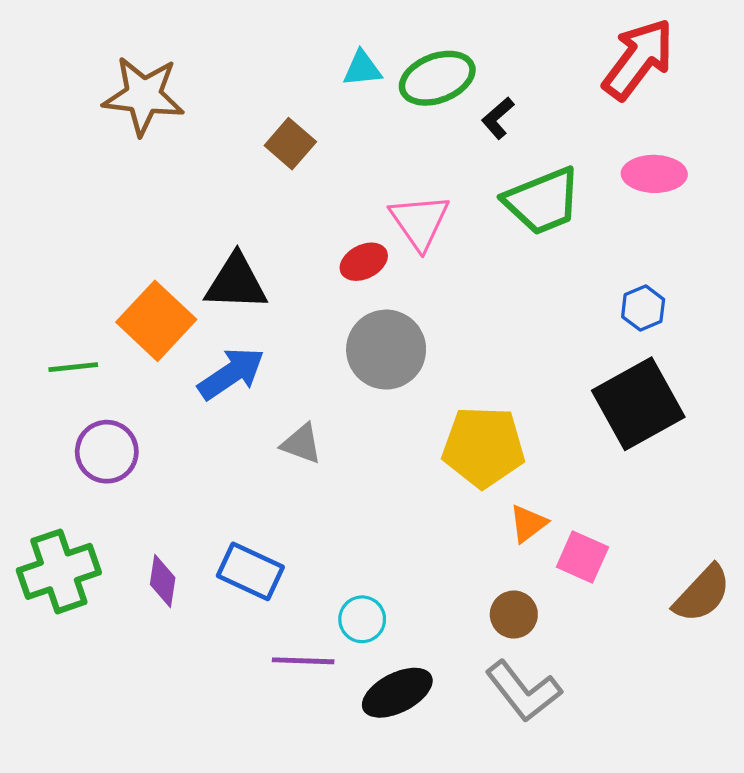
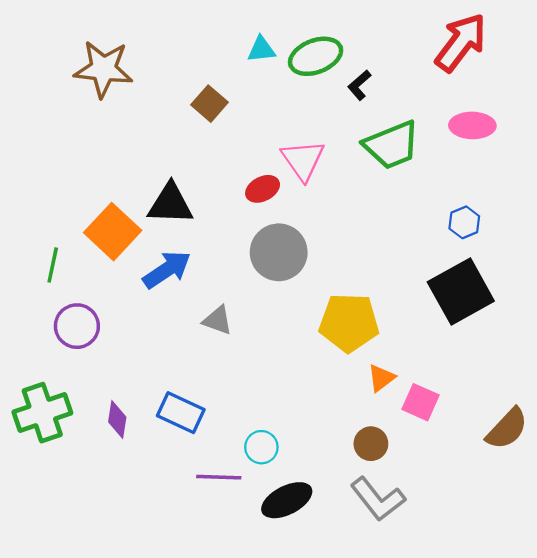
green line: (73, 367) -> (53, 265), turned -72

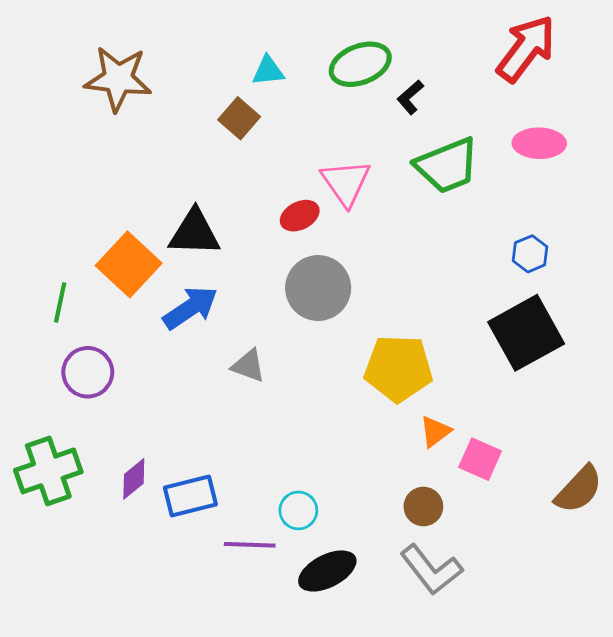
cyan triangle: (261, 49) -> (268, 71), moved
blue rectangle: (181, 413) -> (190, 496), moved, turned -39
purple diamond: (117, 419) -> (134, 479), turned 42

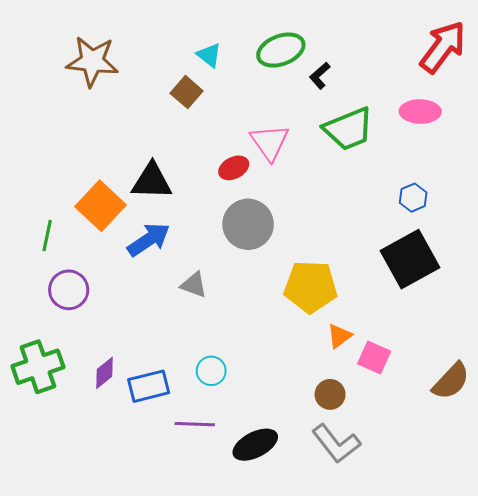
red arrow: (526, 48) -> (443, 47), moved
cyan triangle: (268, 71) -> (209, 55), turned 44
cyan circle: (298, 510) -> (211, 371), moved

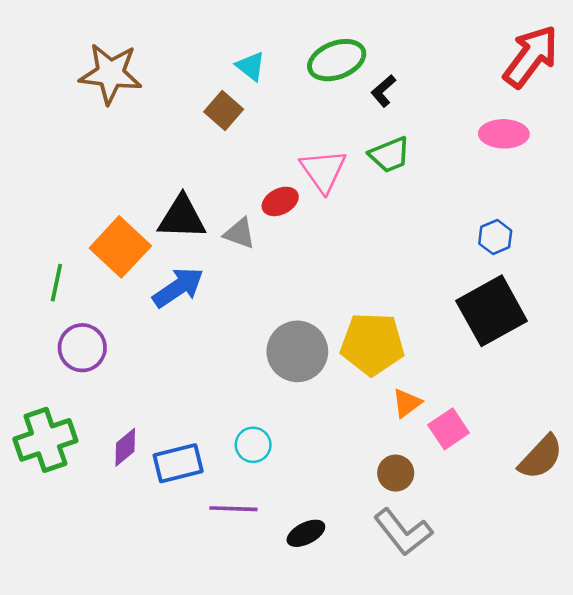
green trapezoid: (349, 129) -> (390, 155), moved, size x0.7
gray circle: (248, 224) -> (297, 351), moved
gray triangle: (194, 285) -> (240, 233), moved
pink square: (374, 358) -> (449, 429), turned 32
black ellipse: (255, 445) -> (306, 533), size x0.7

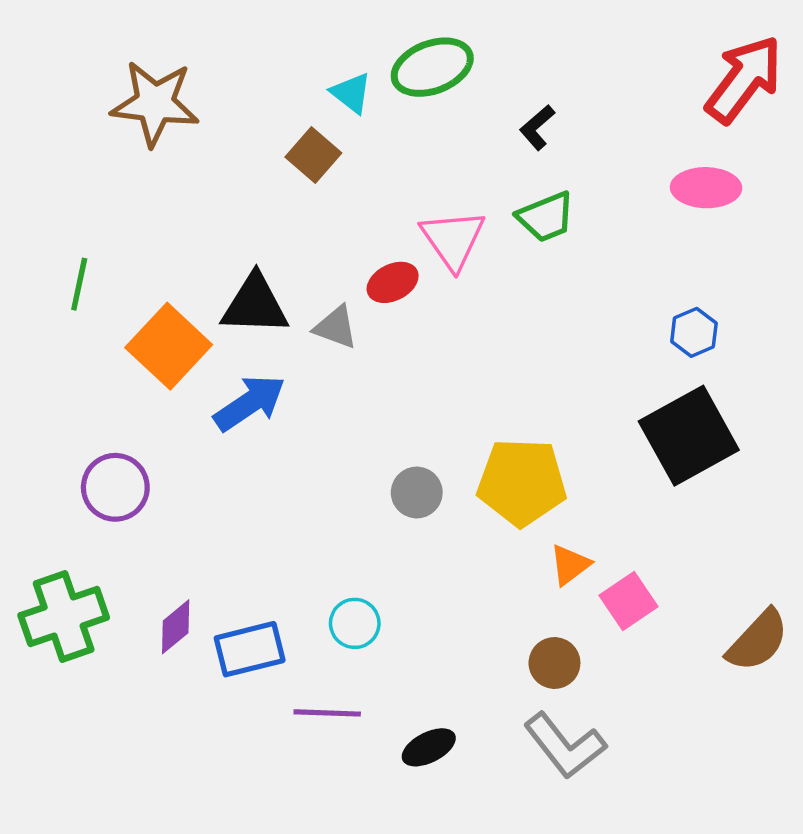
green ellipse: (337, 60) -> (432, 67), moved
green line: (56, 283) -> (79, 284), moved
gray circle: (297, 351) -> (417, 492), size x0.6

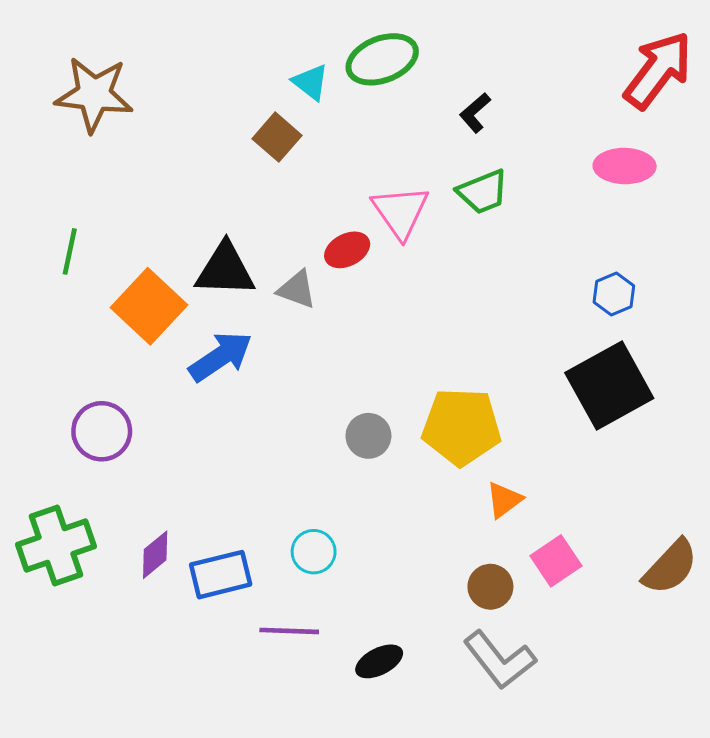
brown star: (155, 103) -> (94, 94), moved
pink square: (629, 601) -> (556, 561), moved

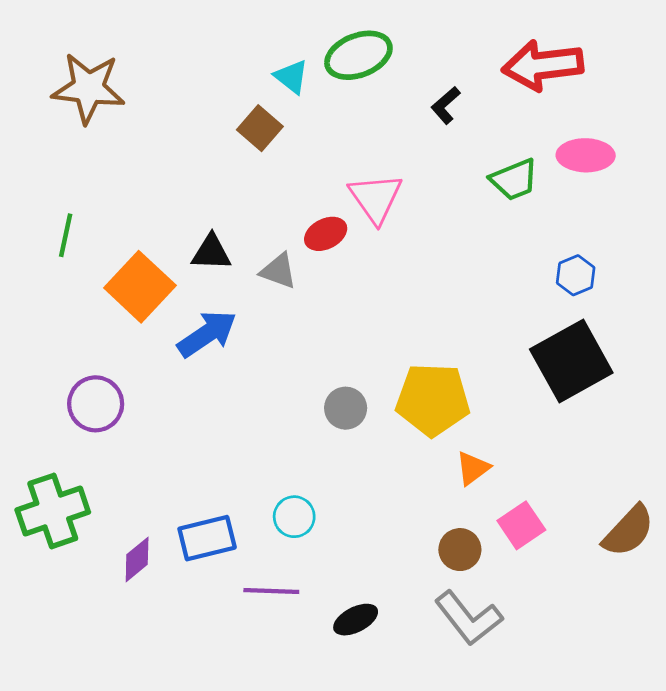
red arrow: (658, 70) -> (543, 65), moved, turned -134
green trapezoid: (483, 192) -> (514, 180), moved
black triangle: (225, 270) -> (211, 252), size x0.7
purple diamond: (155, 555) -> (137, 560), moved

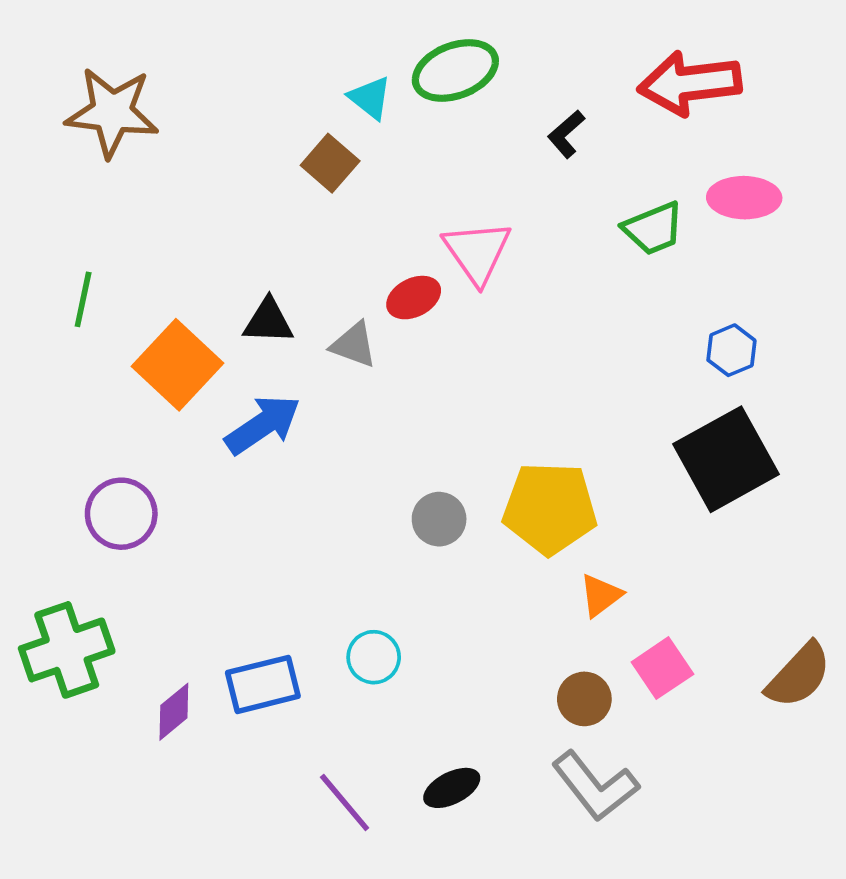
purple line: (271, 591) -> (345, 802), moved, turned 48

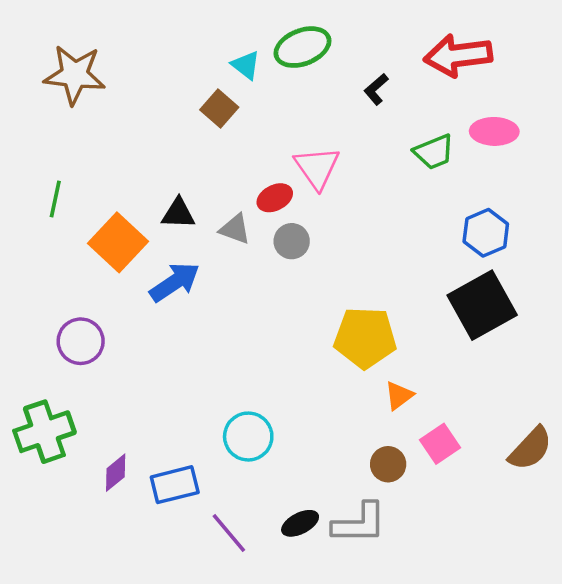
blue hexagon: (731, 350) -> (486, 233), size x1.4
gray circle: (439, 519) -> (292, 241), moved
cyan circle: (374, 657) -> (248, 437), size x1.4
blue rectangle: (263, 684) -> (175, 485), moved
gray L-shape: (595, 786) -> (359, 523), moved, turned -52

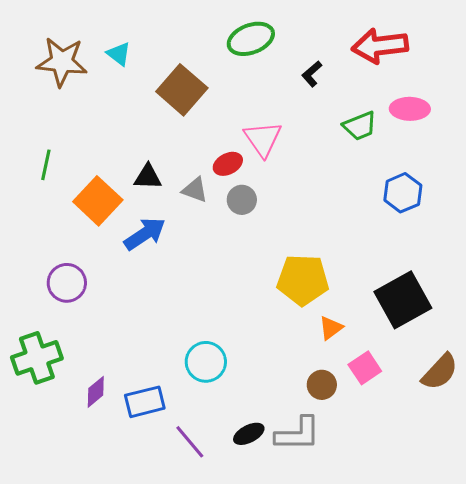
cyan triangle: (246, 65) -> (119, 54), moved
brown square: (219, 109) -> (182, 90), size x1.6
black square: (482, 305) -> (403, 300), moved

